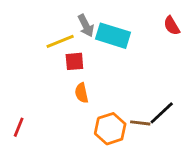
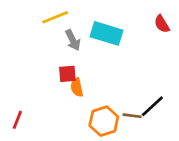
gray arrow: (86, 26) -> (73, 40), moved
yellow line: (60, 41) -> (55, 17), moved
red square: (74, 61) -> (67, 74), moved

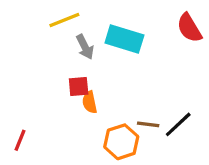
red semicircle: (162, 24) -> (189, 28), size x1.4
brown line: (132, 116) -> (148, 124), moved

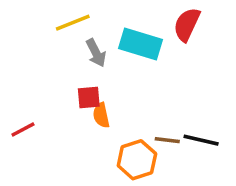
red semicircle: (189, 28) -> (187, 24), moved, turned 56
black line: (178, 124) -> (201, 140), turned 56
red line: (20, 140) -> (23, 130), moved, turned 40

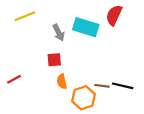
yellow line: (73, 23) -> (25, 16), moved
orange semicircle: (101, 115) -> (62, 81), moved

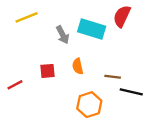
red square: (54, 60) -> (47, 71), moved
orange semicircle: (62, 81) -> (78, 66), moved
brown line: (102, 86) -> (113, 77), moved

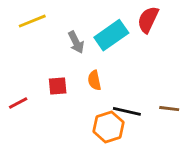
cyan rectangle: (92, 29) -> (111, 35), turned -52
brown line: (113, 77) -> (169, 109), moved
black line: (131, 92) -> (127, 111), moved

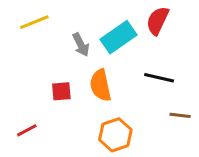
orange semicircle: (94, 80) -> (100, 85), size x1.5
red line: (18, 103) -> (27, 130), moved
black line: (127, 111) -> (159, 78), moved

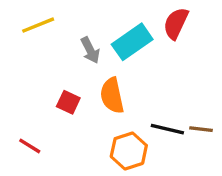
black line: (159, 78) -> (167, 129), moved
red square: (61, 91) -> (68, 102), turned 30
red line: (27, 130) -> (30, 146), turned 60

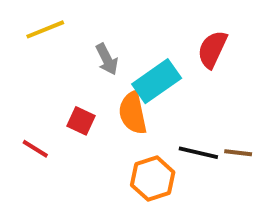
red semicircle: (176, 23) -> (212, 49), moved
cyan rectangle: (132, 42) -> (157, 81), moved
red line: (30, 146) -> (35, 149), moved

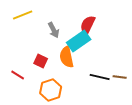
red semicircle: (212, 49) -> (88, 25), moved
orange hexagon: (153, 179) -> (51, 90), moved

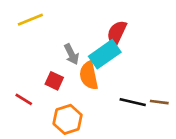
gray arrow: (54, 30) -> (72, 54), moved

